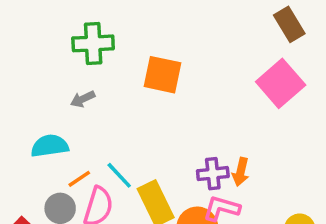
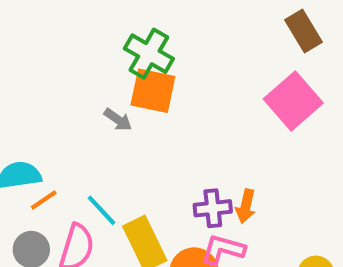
green cross: (93, 43) -> (149, 54), moved, turned 33
gray arrow: (83, 99) -> (118, 120), moved, turned -120
orange line: (79, 179) -> (44, 200), moved

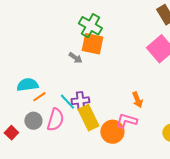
orange arrow: (246, 206) -> (137, 100), turned -35
purple cross: (213, 208) -> (80, 101), moved

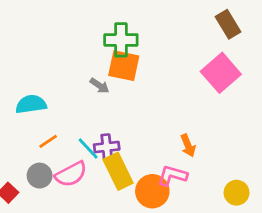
green cross: (90, 26) -> (121, 40), turned -30
cyan semicircle: (27, 85) -> (31, 104), moved
pink semicircle: (55, 120) -> (71, 174), turned 45

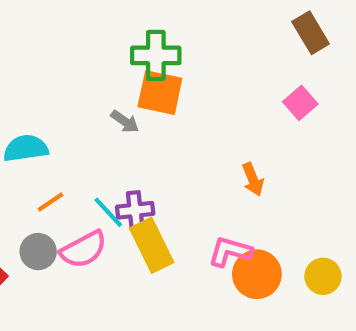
pink square: (221, 73) -> (300, 103), size x0.6
orange arrow: (188, 146) -> (253, 179), moved
orange circle: (152, 191) -> (257, 274), moved

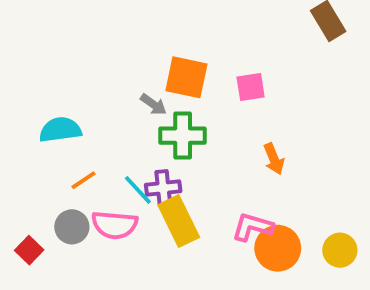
green cross: (156, 55) -> (183, 136), moved
pink square: (300, 103) -> (251, 87), moved, turned 32
pink semicircle: (84, 249) -> (115, 225), turned 33

